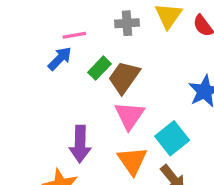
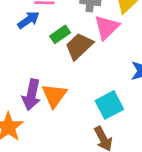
pink triangle: (129, 116) -> (107, 27), moved
orange triangle: (132, 161) -> (54, 95), moved

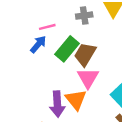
pink triangle: (107, 27) -> (88, 78), moved
green rectangle: (60, 34) -> (67, 49), size x1.5

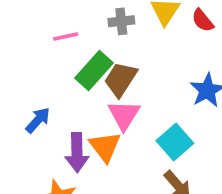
blue arrow: (38, 44) -> (38, 120), moved

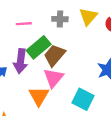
cyan square: (175, 142) -> (83, 99), turned -30
purple arrow: (77, 153) -> (21, 61), moved

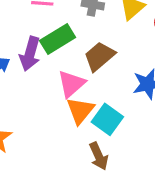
brown trapezoid: (54, 55) -> (99, 56), moved
orange triangle: (39, 96) -> (80, 111), moved

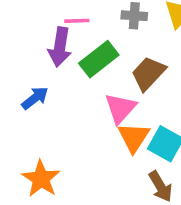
purple arrow: (30, 54) -> (60, 47), moved

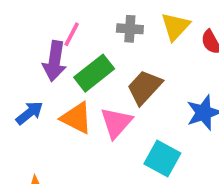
pink line: (77, 21) -> (72, 34), turned -60
orange triangle: (134, 137) -> (76, 118), moved, turned -36

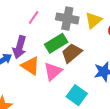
gray cross: (130, 29) -> (67, 18), size x1.5
purple arrow: (55, 61) -> (19, 47), moved
green rectangle: (94, 73) -> (56, 43), moved

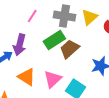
orange triangle: (30, 66) -> (27, 77), moved
pink triangle: (53, 71) -> (53, 79), moved

